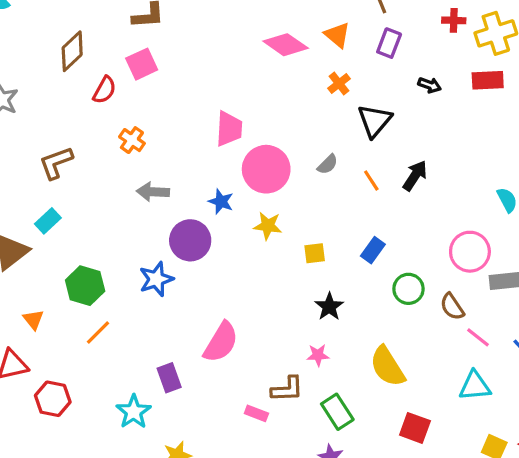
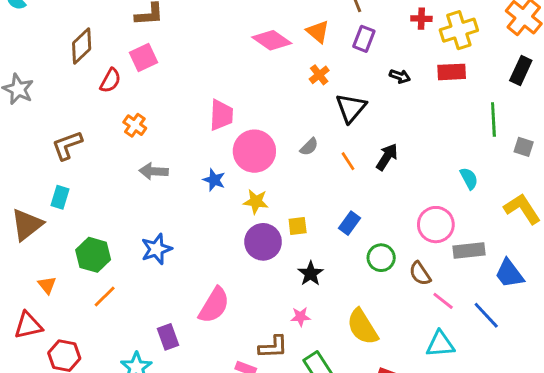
cyan rectangle: (48, 221) -> (60, 197), turned -30
purple circle: (190, 240) -> (263, 242), moved

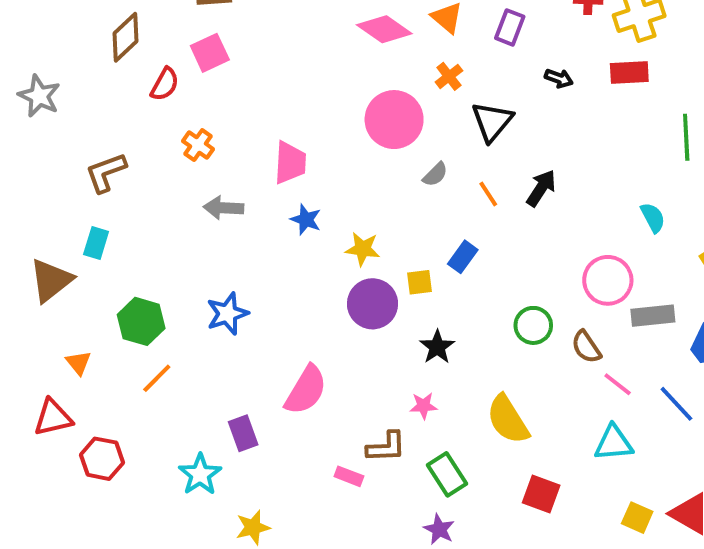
pink trapezoid: (221, 115) -> (290, 163), moved
pink circle: (254, 151) -> (394, 120), moved
blue rectangle: (349, 223) -> (463, 257), moved

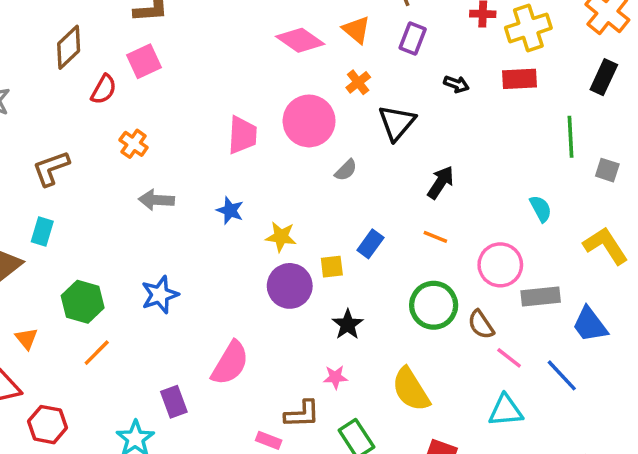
pink trapezoid: (290, 163) -> (242, 135), moved
orange line: (488, 194) -> (435, 237), moved, turned -35
green circle: (533, 325) -> (434, 305), size x1.4

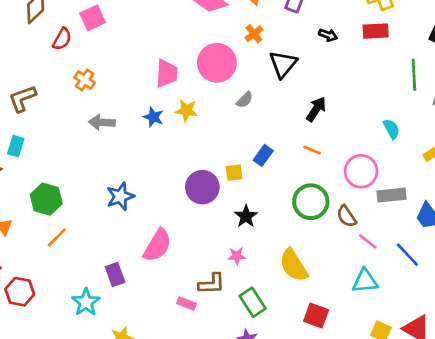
blue star: (230, 210) -> (153, 117), moved
yellow star: (281, 237) -> (186, 110), moved
blue star: (160, 295) -> (120, 196), moved

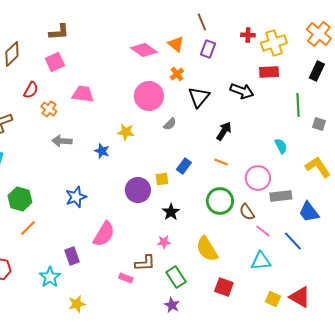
black arrow: (328, 35) -> (242, 91), moved, size x1.6
red semicircle: (62, 39) -> (31, 90), moved
pink trapezoid: (167, 73) -> (83, 94), moved, turned -85
blue star: (153, 117) -> (102, 151), moved

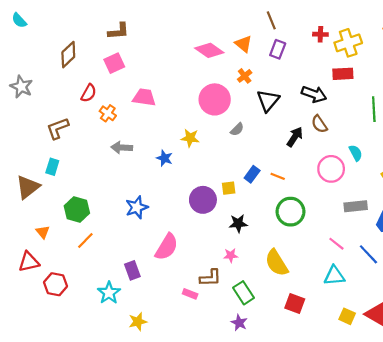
orange line: (221, 162) -> (278, 176), moved
pink circle: (258, 178) -> (331, 169), moved
black star: (171, 212) -> (238, 223), turned 30
brown semicircle: (247, 212) -> (319, 124), moved

